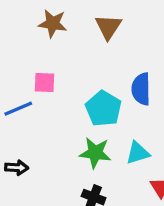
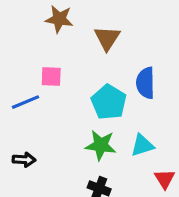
brown triangle: (108, 27) -> (107, 38), moved

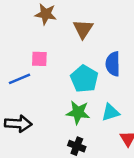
black arrow: (24, 160) -> (18, 124), size x1.5

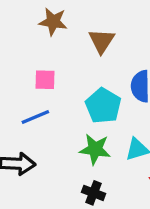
blue line: (20, 79) -> (35, 117), moved

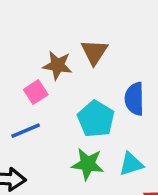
brown star: (53, 22) -> (57, 65), moved
pink square: (45, 80) -> (36, 92), turned -35

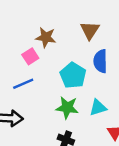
brown triangle: (94, 52) -> (90, 30), moved

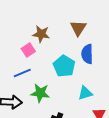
green star: (67, 108) -> (40, 93), moved

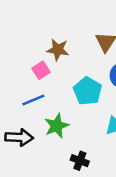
green star: (40, 93) -> (57, 126), turned -30

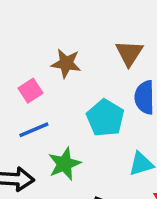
pink square: (41, 70) -> (30, 91), moved

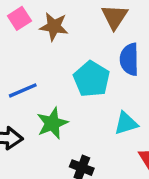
pink square: (30, 91) -> (19, 18), moved

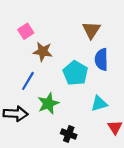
brown star: (54, 27) -> (43, 52), moved
blue line: (23, 90) -> (28, 81), turned -36

